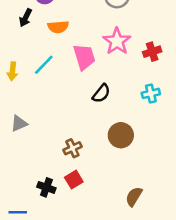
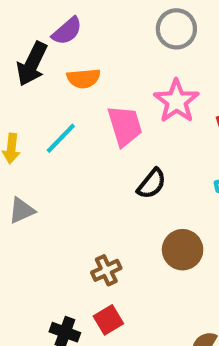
black arrow: (26, 18) -> (32, 64), size x1.5
gray triangle: (19, 123) -> (22, 210), moved

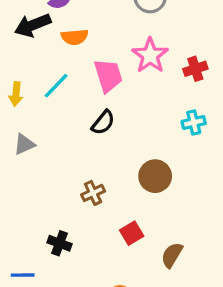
black arrow: (32, 64) -> (33, 25), turned 42
black semicircle: (152, 184) -> (103, 122), moved
red square: (108, 320) -> (132, 233), moved

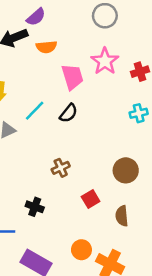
cyan line: (56, 86) -> (35, 111), moved
brown circle: (155, 176) -> (126, 170), moved
brown semicircle: (172, 255) -> (122, 216), turned -36

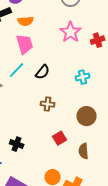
pink trapezoid: (72, 77) -> (25, 44), moved
cyan cross: (139, 113) -> (83, 77), moved
brown cross: (61, 168) -> (48, 104), moved, turned 32

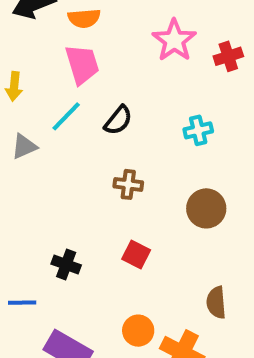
red square: (60, 138) -> (136, 254), moved, turned -32
brown semicircle: (84, 151) -> (216, 303), moved

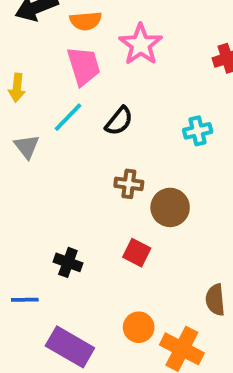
pink star: (174, 40) -> (141, 44), moved
gray triangle: (24, 146) -> (27, 147), turned -44
brown circle: (206, 208) -> (170, 207), moved

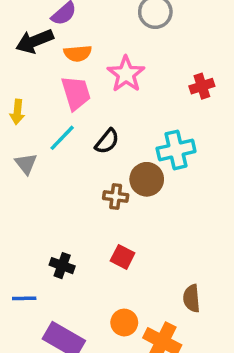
cyan cross: (198, 131) -> (176, 150), size x1.5
brown circle: (170, 207) -> (147, 179), moved

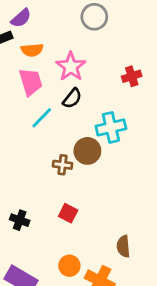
cyan line: (62, 138) -> (42, 118), moved
black semicircle: (107, 141) -> (72, 98), moved

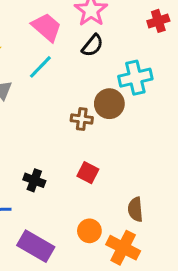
pink trapezoid: (31, 82) -> (47, 27), turned -32
cyan line: (42, 118) -> (40, 67), moved
brown semicircle: (123, 246) -> (135, 209), moved

